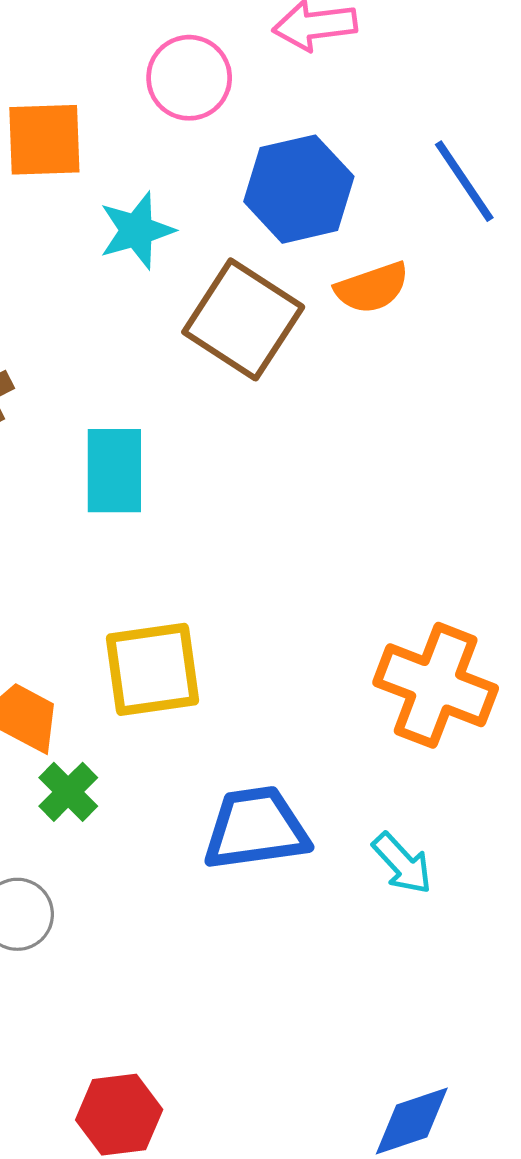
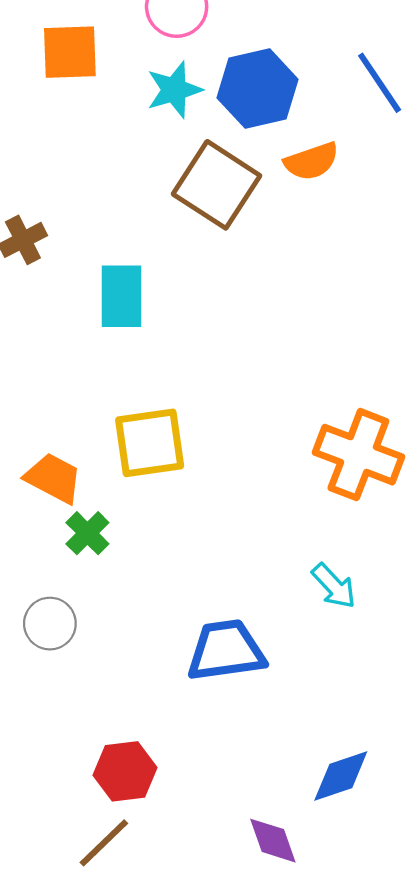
cyan star: (137, 230) -> (174, 90), moved
blue trapezoid: (256, 828) -> (226, 651), moved

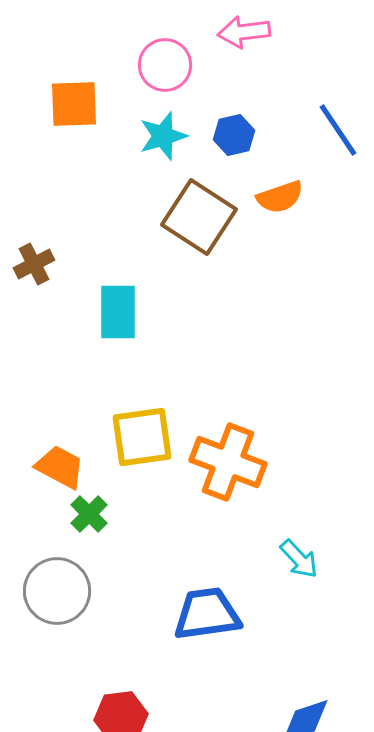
blue hexagon: (258, 89) -> (234, 135), size x0.6
orange cross: (358, 455) -> (228, 462), moved
gray circle: (50, 624) -> (57, 591), size x1.5

